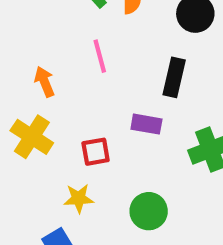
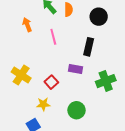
orange arrow: (45, 82) -> (27, 25), moved
red square: (96, 152) -> (51, 82), turned -32

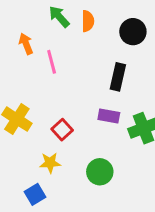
pink line: (53, 37) -> (52, 62), moved
purple rectangle: (75, 69) -> (109, 116), moved

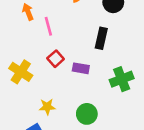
purple rectangle: (109, 116) -> (81, 68), moved
red square: (62, 130) -> (56, 59), moved

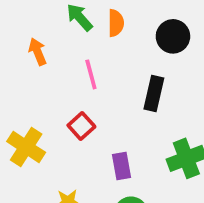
pink line: (48, 26) -> (91, 74), moved
purple rectangle: (81, 68) -> (121, 166), moved, turned 70

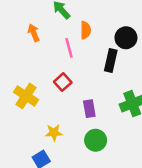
orange semicircle: (116, 23) -> (85, 30), moved
black circle: (173, 36) -> (126, 38), moved

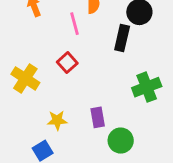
purple rectangle: (89, 109) -> (98, 117), moved
green circle: (96, 140) -> (121, 141), moved

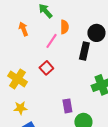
pink line: (74, 24) -> (51, 41), turned 49
yellow star: (57, 120) -> (20, 108), moved

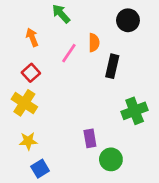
orange semicircle: (64, 27) -> (94, 43), moved
black circle: (96, 33) -> (128, 20), moved
red square: (46, 68) -> (31, 73), moved

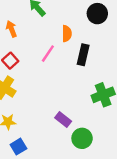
pink line: (69, 53) -> (48, 54), moved
purple rectangle: (90, 138) -> (63, 119), turned -42

